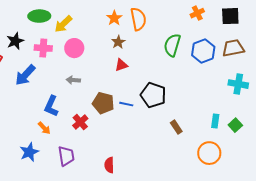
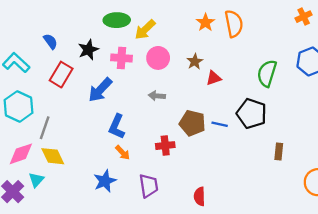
brown star: (118, 42) -> (195, 62), moved
green semicircle: (172, 45) -> (267, 73), moved
blue L-shape: (51, 106) -> (117, 127), moved
red cross: (80, 122) -> (165, 146), turned 35
brown rectangle: (176, 127) -> (279, 151), turned 40

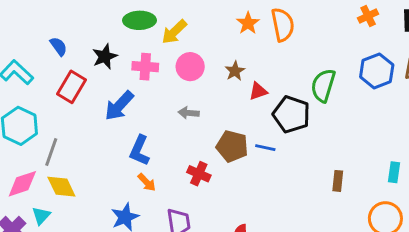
black pentagon: (252, 114) -> (291, 114), moved
red cross: (165, 146) -> (199, 174), turned 30

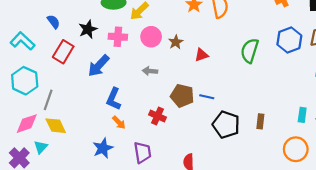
brown star: (235, 71) -> (176, 42), moved
black pentagon: (291, 114) -> (226, 125), moved

